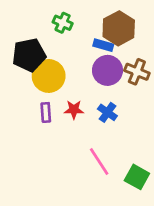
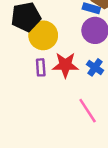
red star: (74, 110) -> (65, 65), size x1.5

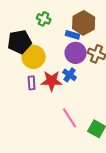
blue cross: (95, 67) -> (70, 75), moved

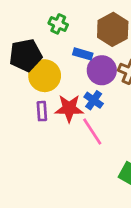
blue rectangle: (73, 35) -> (83, 54), moved
pink line: (70, 118) -> (92, 132), moved

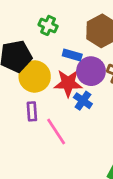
red star: (69, 108) -> (68, 83), moved
pink line: (92, 132) -> (56, 132), moved

